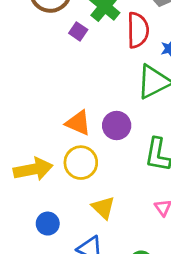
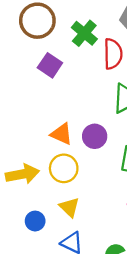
purple square: (78, 31) -> (50, 65), moved, size x1.5
yellow triangle: (103, 208) -> (69, 207), moved

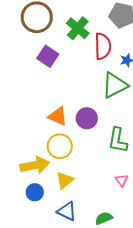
yellow arrow: (22, 174) -> (35, 165), moved
yellow triangle: (69, 207) -> (65, 180), turned 36

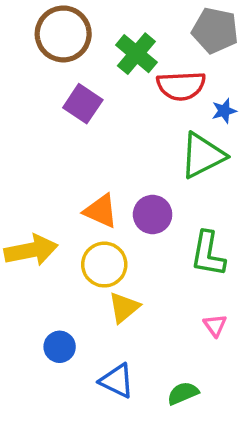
red semicircle: (103, 46) -> (181, 86), turned 88
yellow arrow: (35, 165) -> (31, 250), moved
yellow triangle: (65, 180) -> (124, 307), moved

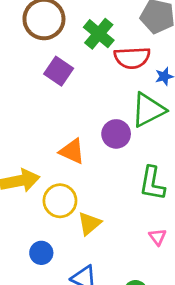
purple circle: (153, 214) -> (116, 134), moved
yellow circle: (104, 265) -> (60, 201), moved

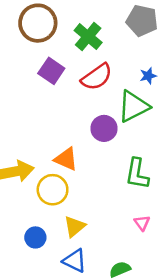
red semicircle: (132, 58) -> (97, 77), moved, turned -32
orange triangle: (72, 151) -> (66, 159), moved
yellow triangle: (89, 223) -> (75, 226), moved

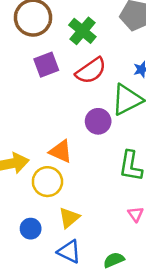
purple square: (51, 71) -> (46, 65), turned 35

